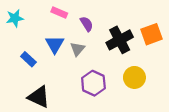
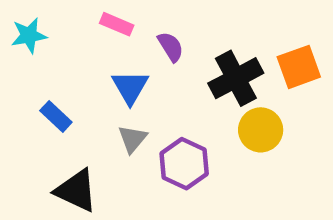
blue triangle: (55, 44) -> (130, 87), moved
gray triangle: (77, 49) -> (132, 139), moved
yellow circle: (134, 77) -> (261, 130), moved

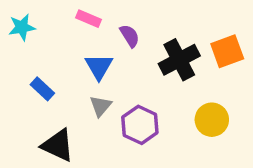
yellow circle: (261, 130) -> (212, 120), moved

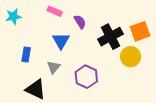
blue rectangle: (42, 89) -> (26, 55), turned 56
gray triangle: (101, 106) -> (54, 67), moved
yellow circle: (212, 120) -> (131, 57), moved

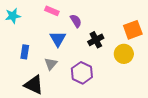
black cross: (111, 37) -> (96, 40), moved, size x0.7

